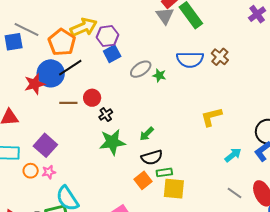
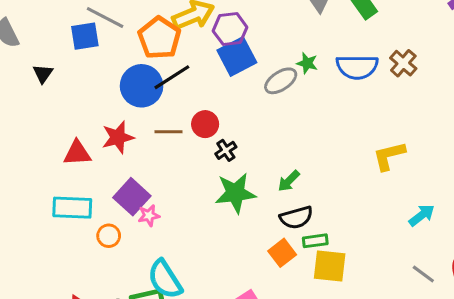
blue square: (112, 54) -> (237, 56), size x1.4
green star: (159, 75) -> (307, 63), moved
red star: (35, 84) -> (118, 137), moved
pink star: (49, 172) -> (149, 215), moved

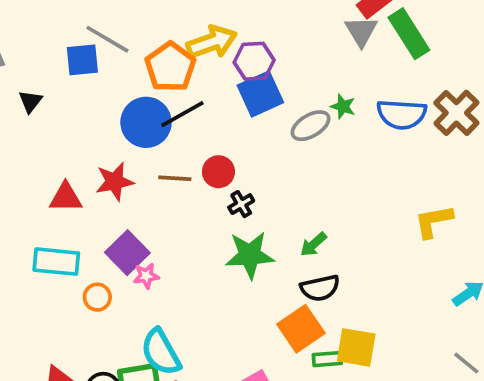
brown cross: (403, 63) -> (456, 113), size x1.4
green rectangle: (315, 241) -> (327, 359), moved
orange square: (282, 253) -> (301, 329), size x1.4

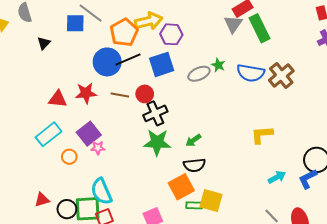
blue square: (260, 94) -> (162, 64), moved
black cross: (241, 204) -> (155, 113), size x1.6
cyan rectangle: (56, 262) -> (48, 134), turned -50

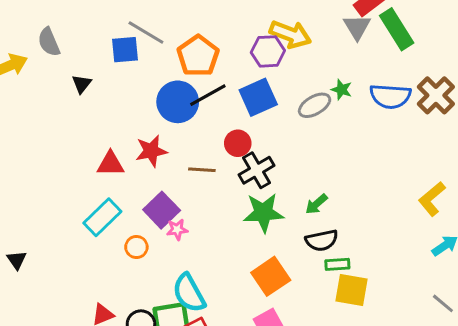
yellow arrow: (149, 21) -> (290, 34), moved, turned 40
brown line: (120, 95) -> (202, 170), moved
yellow L-shape: (262, 135) -> (432, 199), moved, turned -30
orange square: (181, 187) -> (271, 276), moved
green rectangle: (194, 205) -> (337, 264), moved

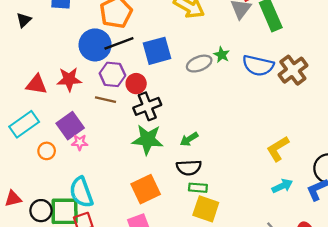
purple hexagon: (268, 51) -> (112, 74), moved

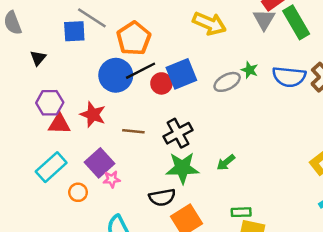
purple hexagon: (112, 74) -> (50, 103), moved
red star: (69, 79) -> (93, 115), turned 30
red circle: (136, 84) -> (161, 83), moved
black semicircle: (189, 168) -> (162, 197), moved

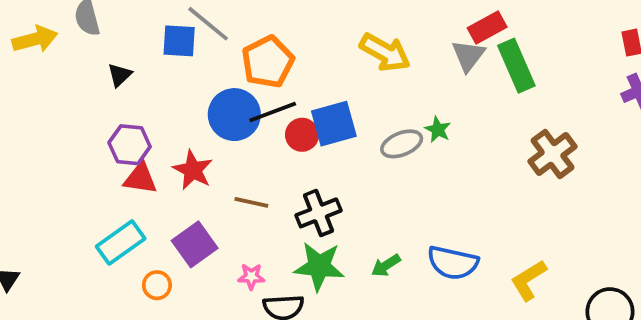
blue semicircle: (289, 77) -> (453, 263), moved
pink star: (112, 179) -> (251, 277), moved

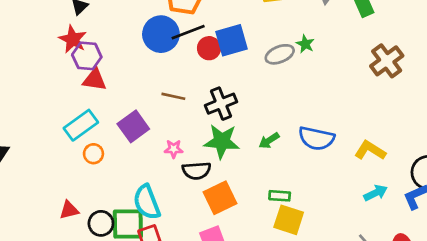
red star: (193, 170) -> (73, 39), moved
yellow L-shape: (528, 280) -> (370, 150), turned 64
orange circle: (157, 285) -> (93, 154), moved

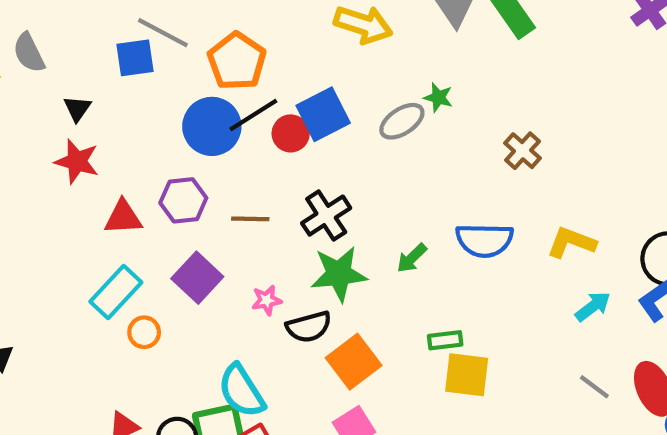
purple hexagon: (87, 56) -> (183, 200), moved
brown cross: (387, 61) -> (523, 151), moved, size x0.7

